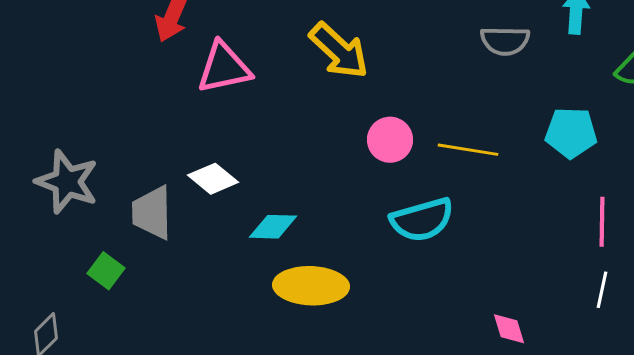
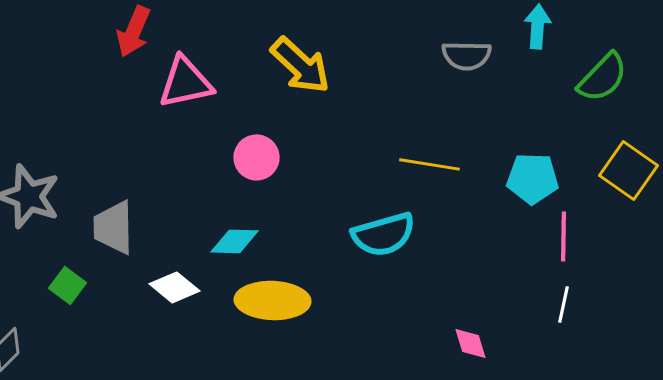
cyan pentagon: (571, 133) -> (533, 178), moved
pink circle: (390, 140) -> (257, 157), moved
white diamond: (213, 179) -> (175, 287), moved

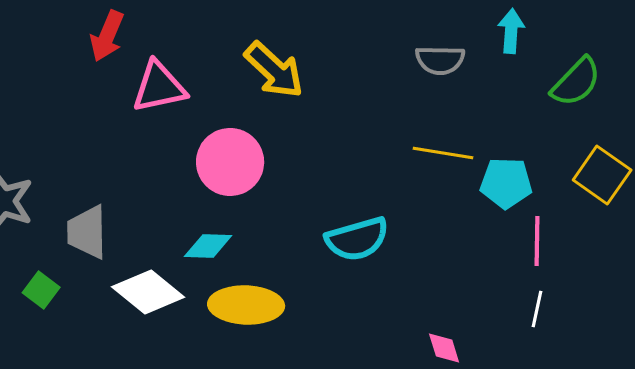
pink circle: (257, 157) -> (230, 162), size x1.5
yellow line: (430, 164) -> (443, 153), moved
white diamond: (175, 287) -> (148, 292), size x1.4

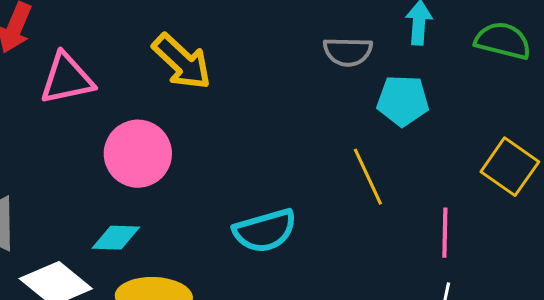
green semicircle: (576, 82) -> (503, 41), moved, turned -120
yellow line: (443, 153) -> (368, 177), moved, turned 56
cyan pentagon: (506, 183) -> (403, 101), moved

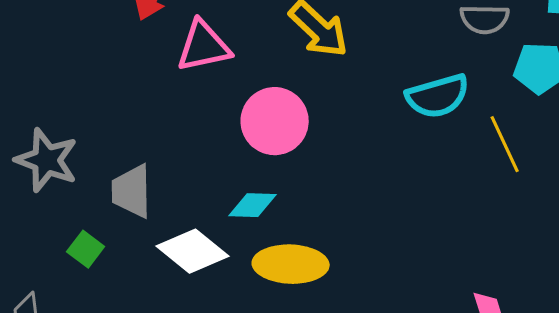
cyan semicircle: (265, 231) -> (438, 96), moved

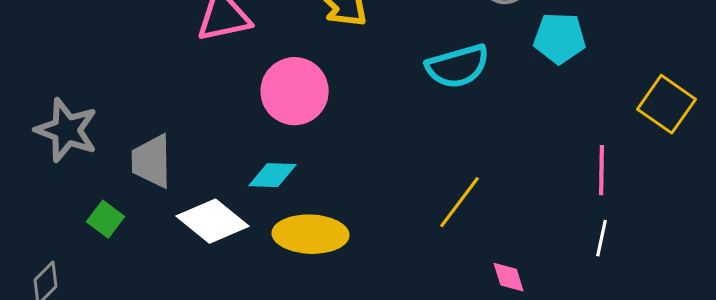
yellow line: (505, 144) -> (460, 202), moved, turned 62

